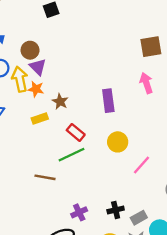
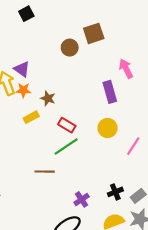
brown square: (151, 47) -> (94, 33), moved
brown circle: (30, 50) -> (70, 48), moved
purple rectangle: (108, 101) -> (110, 92), moved

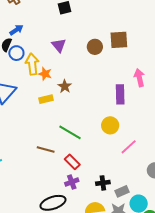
purple triangle: (22, 69) -> (59, 45), moved
red rectangle: (67, 125) -> (72, 162), moved
green line: (66, 147) -> (70, 132), turned 50

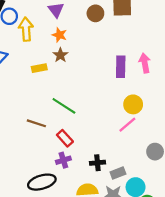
orange star: (45, 74) -> (59, 35), moved
pink arrow: (139, 78) -> (145, 63), moved
yellow circle: (110, 125) -> (133, 104), moved

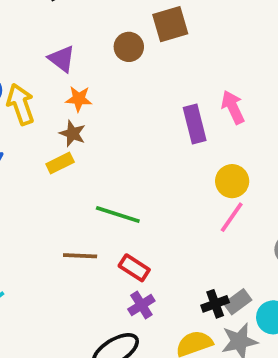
brown star: (60, 55) -> (72, 133), moved
black cross: (97, 163) -> (215, 304), moved

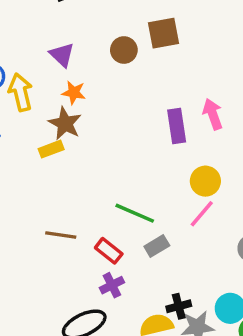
brown star: (72, 133) -> (65, 123), size x1.4
green line: (118, 214) -> (135, 213), moved
gray rectangle: (238, 302) -> (157, 246), moved
black cross: (215, 304) -> (179, 306), moved

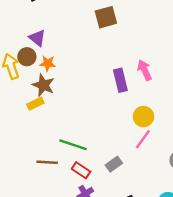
brown circle: (124, 50) -> (27, 57), moved
green line: (135, 213) -> (73, 145), moved

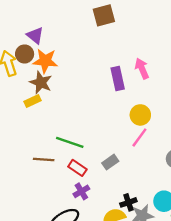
orange star: (48, 63) -> (45, 61), size x1.5

